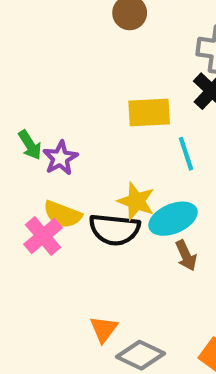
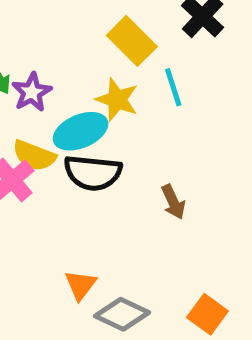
yellow rectangle: (149, 112) -> (132, 41), turned 48
yellow star: (136, 201) -> (117, 99), moved
cyan ellipse: (173, 219) -> (81, 131), moved

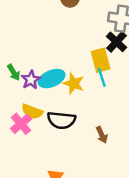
yellow rectangle: (132, 41) -> (101, 60), moved, turned 30
cyan ellipse: (81, 131) -> (52, 79), moved

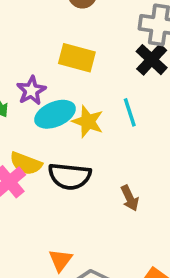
yellow rectangle: (101, 60) -> (77, 58), moved, turned -60
purple star: (31, 80) -> (31, 91), moved

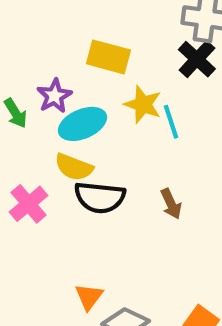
yellow star: (88, 122) -> (143, 104), moved
yellow semicircle: (26, 163) -> (74, 167), moved
brown arrow: (130, 198) -> (171, 204), moved

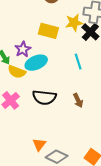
yellow star: (143, 104) -> (74, 23), moved, turned -30
yellow semicircle: (74, 167) -> (17, 72), moved

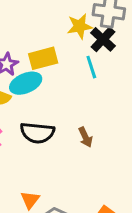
yellow rectangle: (48, 31) -> (43, 58), moved, turned -30
cyan line: (78, 62) -> (91, 67), moved

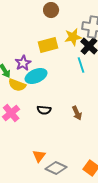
yellow rectangle: (43, 58) -> (48, 45), moved
black semicircle: (37, 133) -> (44, 110), size x0.6

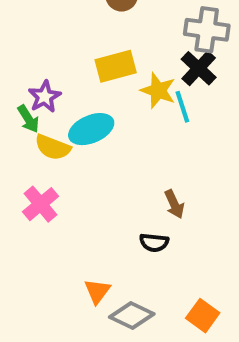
yellow star: (73, 37) -> (158, 91), moved, turned 30
purple star: (23, 63) -> (45, 97), moved
black semicircle: (44, 110) -> (154, 243), moved

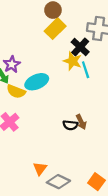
yellow rectangle: (116, 66) -> (55, 29), moved, turned -30
black cross: (199, 68) -> (80, 47), moved
black semicircle: (154, 243) -> (70, 125), moved

